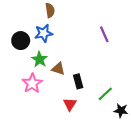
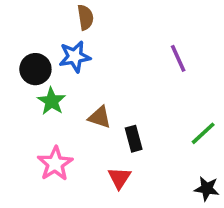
green star: (39, 59) -> (52, 101), moved
pink star: (32, 83) -> (55, 164), moved
green line: (105, 94) -> (203, 133), moved

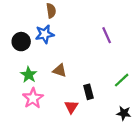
green star: (52, 101) -> (29, 75), moved
black rectangle: (134, 139) -> (88, 92), moved

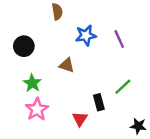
blue star: (45, 34) -> (86, 35), moved
brown triangle: (60, 70) -> (67, 65), moved
green line: (122, 80) -> (123, 87), moved

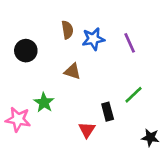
brown semicircle: (57, 12) -> (67, 30), moved
green star: (32, 83) -> (44, 103), moved
pink star: (37, 109) -> (18, 119), moved, turned -30

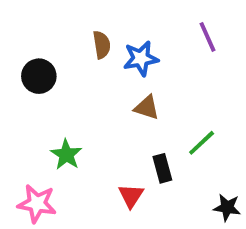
purple line: (130, 43) -> (207, 37), moved
brown triangle: (73, 71) -> (147, 107), moved
pink star: (18, 119) -> (37, 204), moved

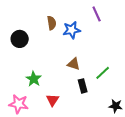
purple line: (207, 37) -> (97, 14), moved
brown triangle: (147, 107) -> (74, 64), moved
red triangle: (131, 196) -> (53, 100), moved

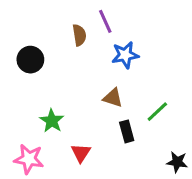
purple line: (97, 14) -> (105, 21), moved
blue star: (72, 30) -> (125, 55), moved

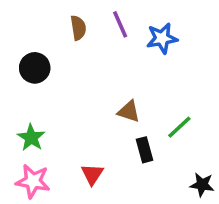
brown semicircle: (79, 35) -> (78, 28), moved
blue star: (125, 55) -> (162, 38), moved
green star: (52, 121) -> (31, 138), moved

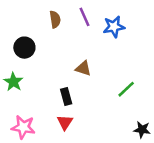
brown triangle: (129, 111) -> (83, 68), moved
green star: (31, 138) -> (13, 82), moved
black rectangle: (145, 150) -> (66, 97), moved

